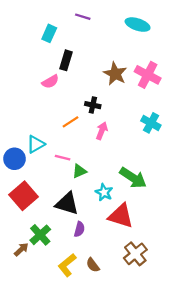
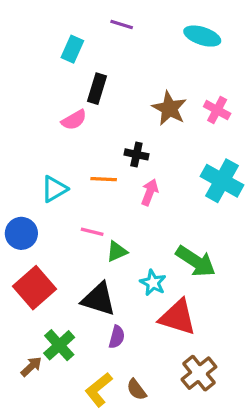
pink cross: (148, 75) -> (217, 110), size x0.7
orange line: (70, 122) -> (104, 179), turned 36
cyan cross: (151, 123) -> (222, 181), size x1.4
cyan triangle: (36, 144) -> (54, 189), moved

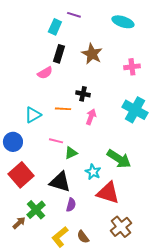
cyan rectangle: (72, 49) -> (55, 27), moved
brown star: (169, 108) -> (92, 54), moved
pink cross: (217, 110) -> (132, 67), turned -35

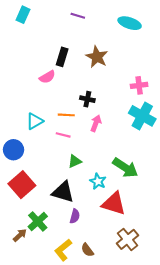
cyan rectangle: (55, 27) -> (23, 15), moved
pink cross: (132, 67) -> (139, 85), moved
pink line: (56, 141) -> (63, 135), moved

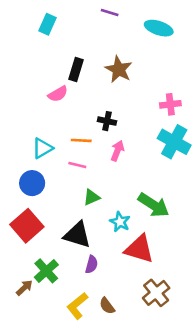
cyan rectangle: (23, 15) -> (48, 24), moved
purple line: (78, 16) -> (110, 13), moved
blue circle: (14, 150) -> (32, 183), moved

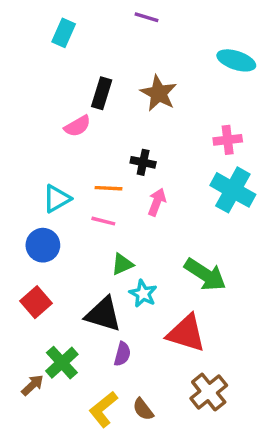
cyan ellipse: (159, 28) -> (236, 60), moved
cyan star: (120, 222) -> (143, 294), moved
red square: (27, 226) -> (36, 302), size x0.7

